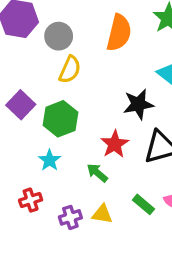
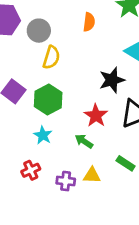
orange semicircle: (119, 33) -> (89, 22), size x0.6
purple cross: (70, 217) -> (66, 181), turned 30

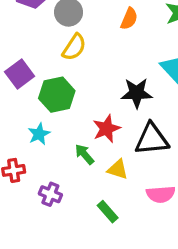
green rectangle: (126, 163) -> (108, 212), moved
yellow triangle: (92, 175) -> (118, 169), moved

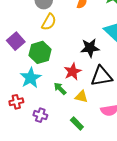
cyan star: (39, 134) -> (31, 78), size x1.5

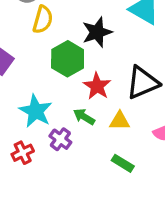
black star: (90, 48) -> (97, 32), moved
green hexagon: (40, 52) -> (68, 59), moved
purple cross: (40, 115) -> (60, 139), moved, turned 32

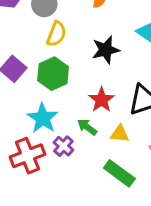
green hexagon: (68, 59) -> (53, 74), moved
red cross: (23, 153) -> (27, 156), size x1.6
green rectangle: (123, 163) -> (119, 173), size x1.5

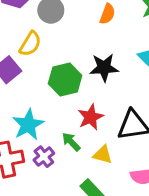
yellow semicircle: (56, 34) -> (30, 44), moved
green hexagon: (53, 74) -> (65, 80), moved

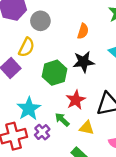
orange semicircle: (107, 14) -> (83, 31), moved

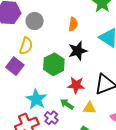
red star: (76, 100) -> (76, 85), turned -30

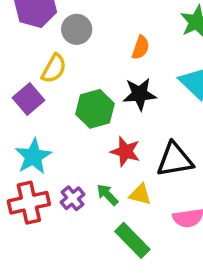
cyan star: (36, 99) -> (33, 156), moved
green arrow: (67, 104) -> (107, 195), moved

